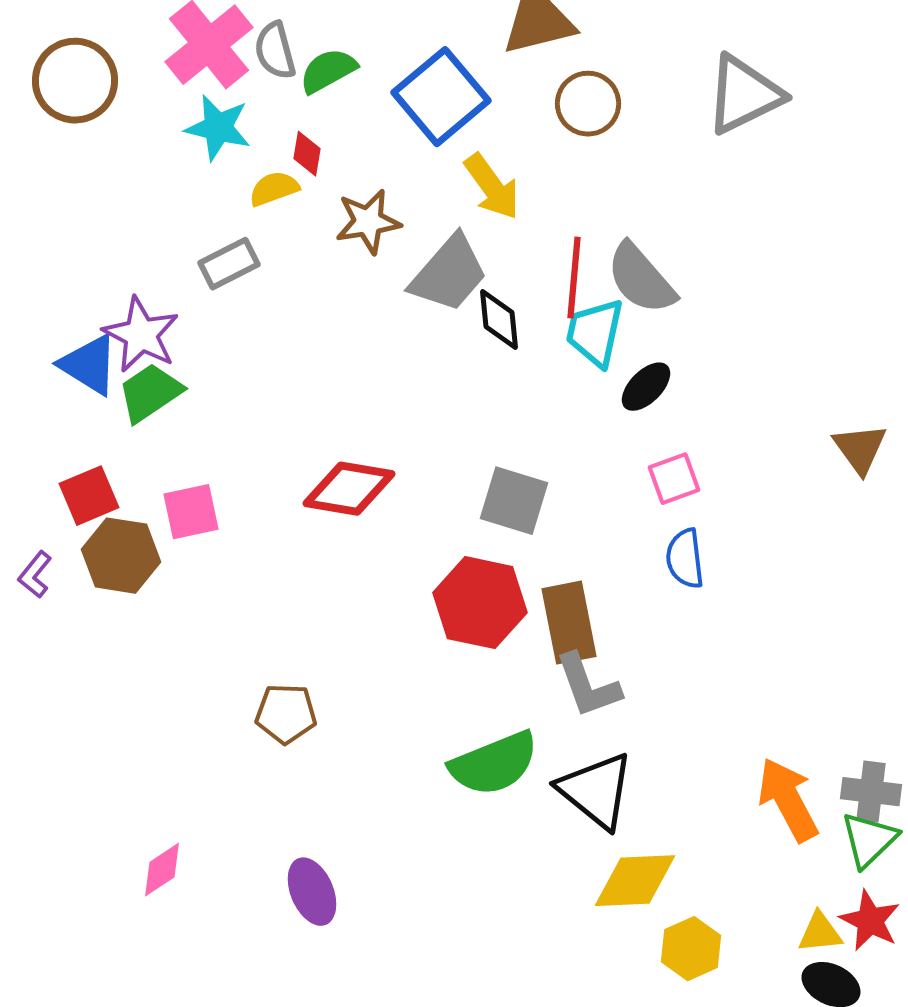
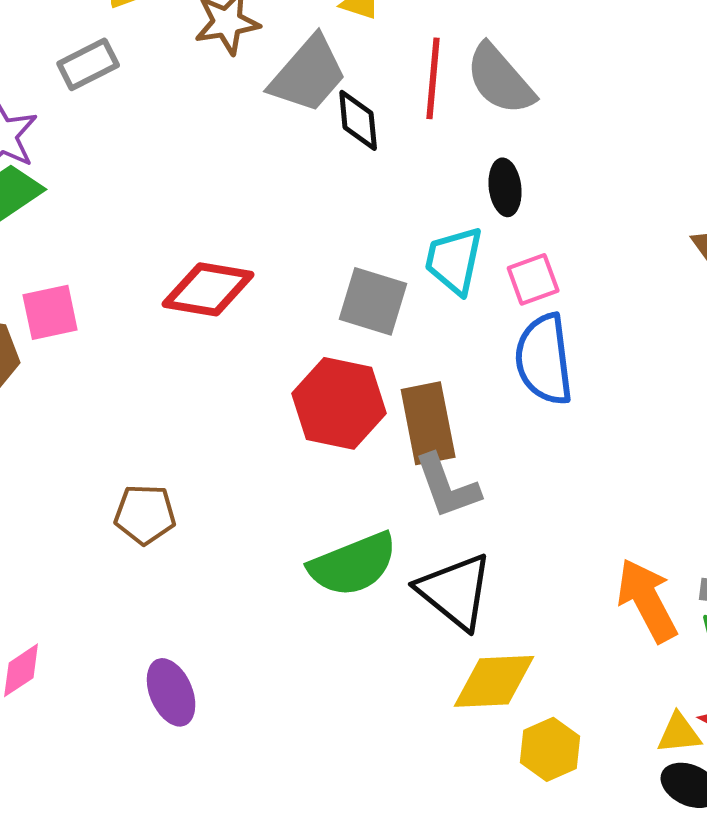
cyan trapezoid: (595, 333) -> (454, 260), moved
black ellipse: (646, 387) -> (505, 187), turned -52
blue semicircle: (685, 559) -> (544, 359), size x1.5

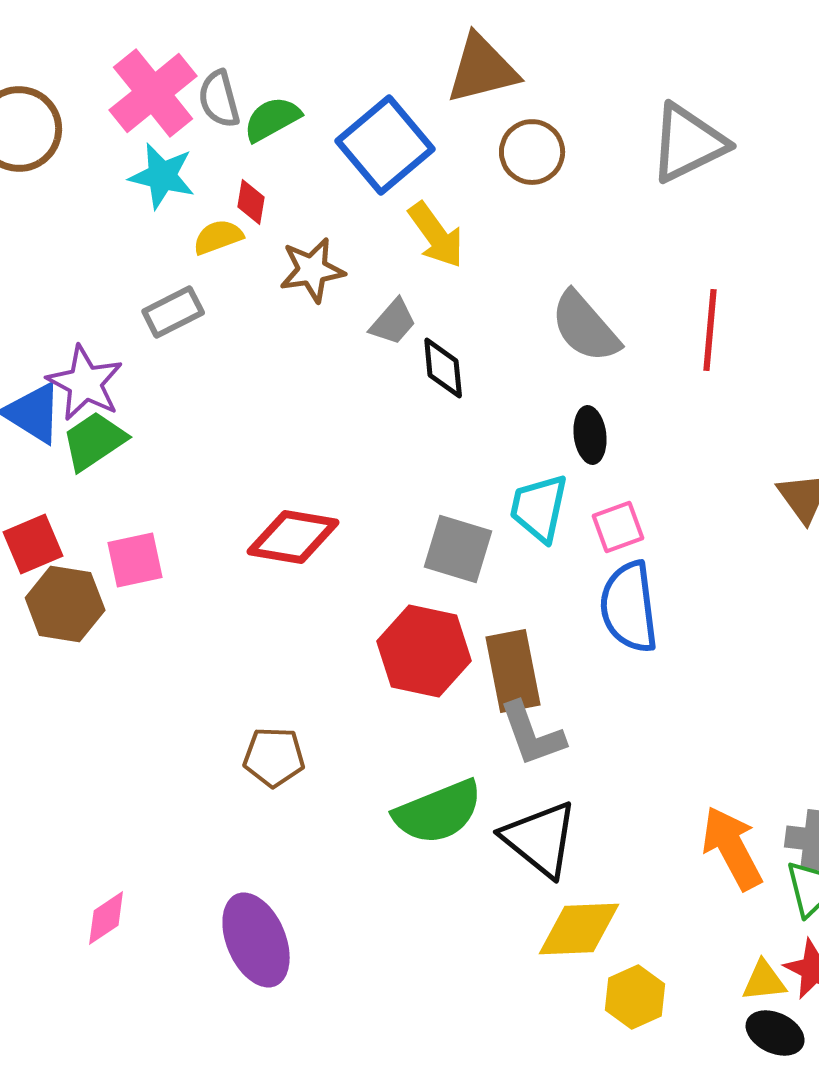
gray trapezoid: (308, 74) -> (393, 322), size x0.6
red line: (433, 78) -> (710, 330), moved
brown pentagon: (145, 514) -> (274, 757), moved
purple ellipse: (171, 692) -> (256, 940), size x1.4

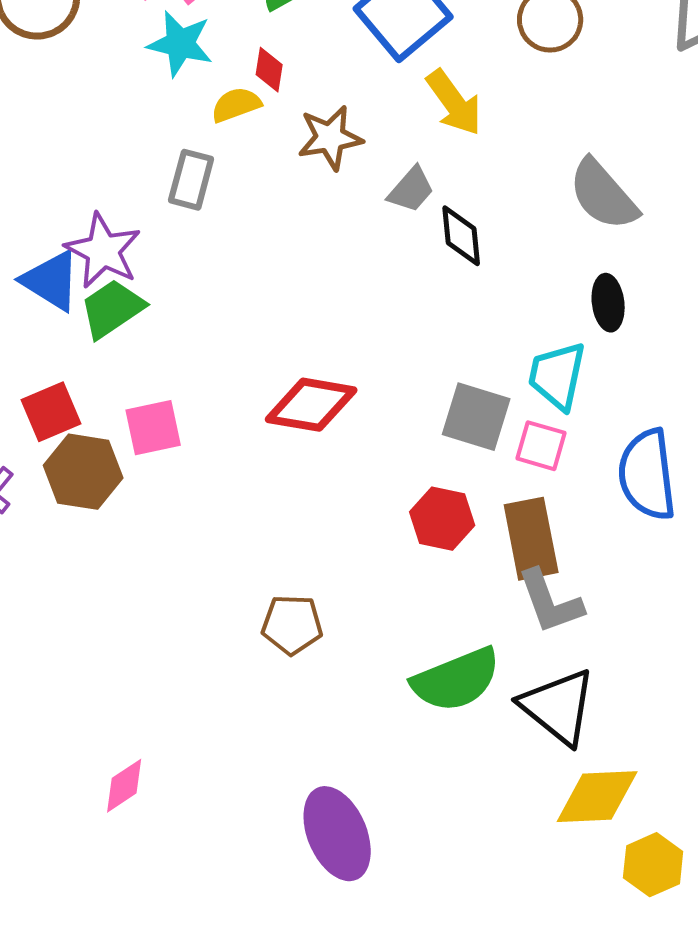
gray rectangle: (173, 312) -> (191, 180), turned -48
pink square: (618, 527) -> (541, 446), moved, turned 36
red hexagon: (424, 651) -> (442, 519), size x0.7
purple ellipse: (256, 940) -> (337, 834), moved

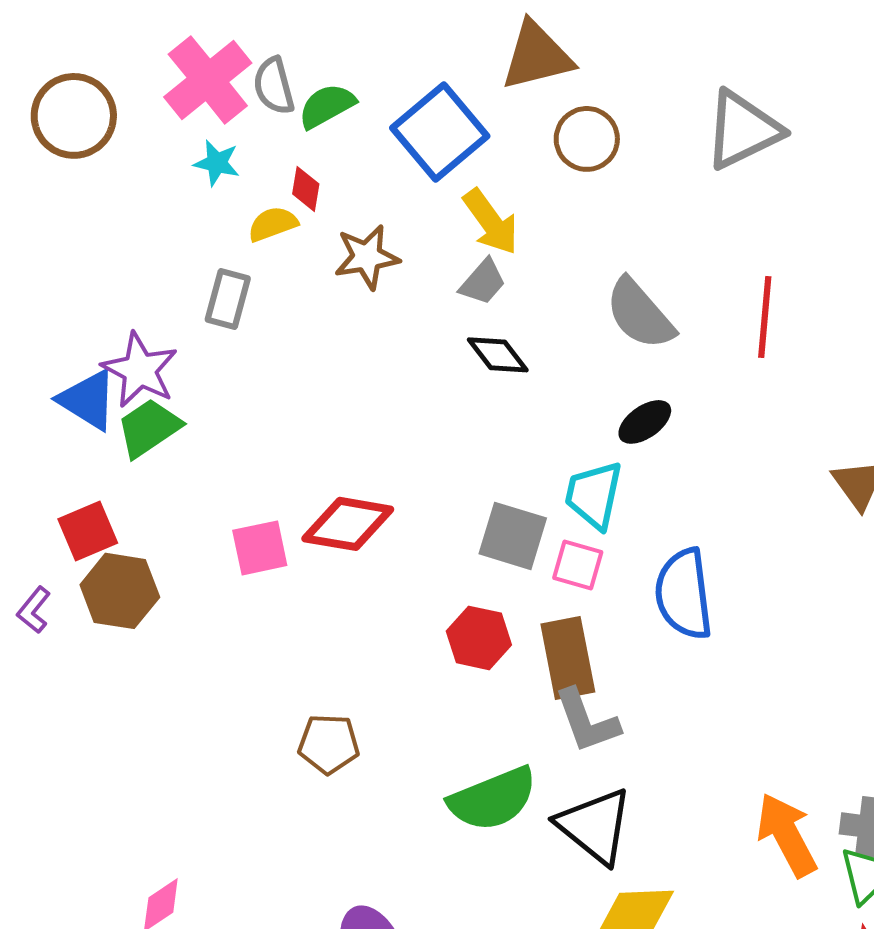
cyan star: (180, 44) -> (217, 163), size x0.7
gray trapezoid: (411, 190) -> (483, 282), moved
black diamond: (461, 236) -> (498, 355), turned -32
black ellipse: (608, 303) -> (645, 422), turned 62
pink square: (153, 428) -> (260, 548), moved

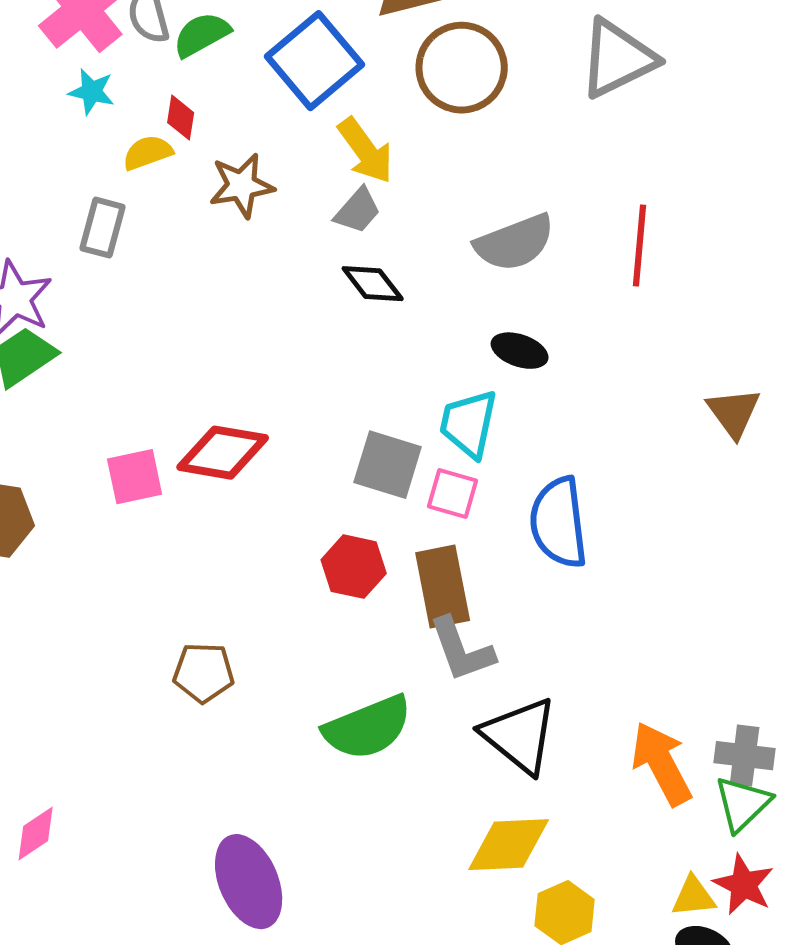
brown circle: (587, 139) -> (462, 68), size x1.4
gray semicircle: (640, 314) -> (515, 243), turned -70
black ellipse: (645, 422) -> (520, 351), turned 54
black triangle: (595, 826) -> (520, 736), moved

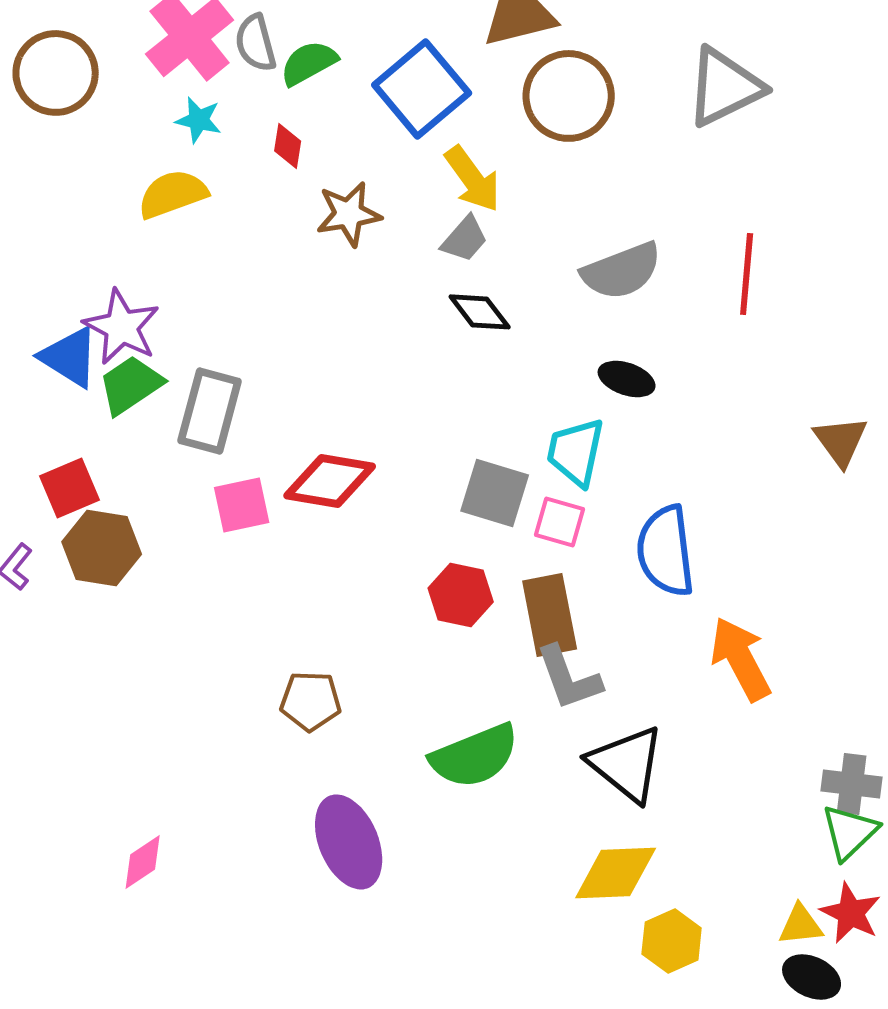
yellow semicircle: (148, 153) -> (173, 194), moved, size x1.4
gray rectangle: (103, 228) -> (210, 411), moved, size x1.4
orange arrow: (662, 764) -> (741, 659), moved
purple ellipse: (249, 882) -> (349, 842), moved

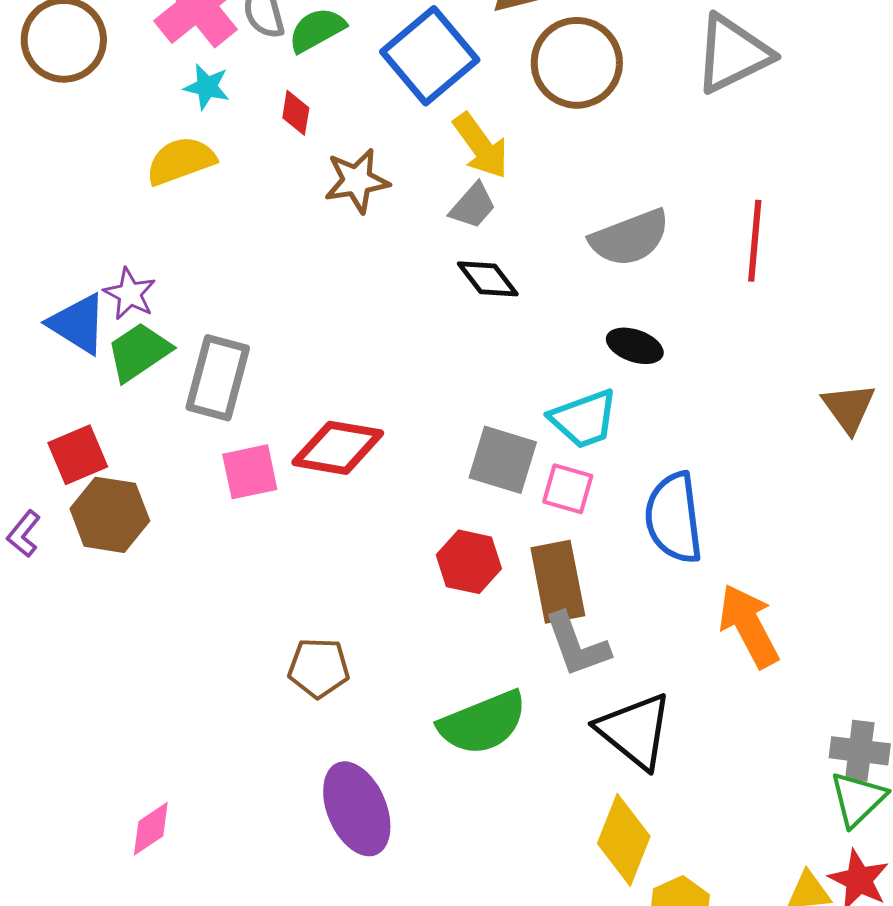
purple star: (122, 327) -> (130, 294), size x0.7
cyan trapezoid: (576, 452) -> (584, 419), turned -122
yellow diamond: (616, 873) -> (624, 840), turned -66

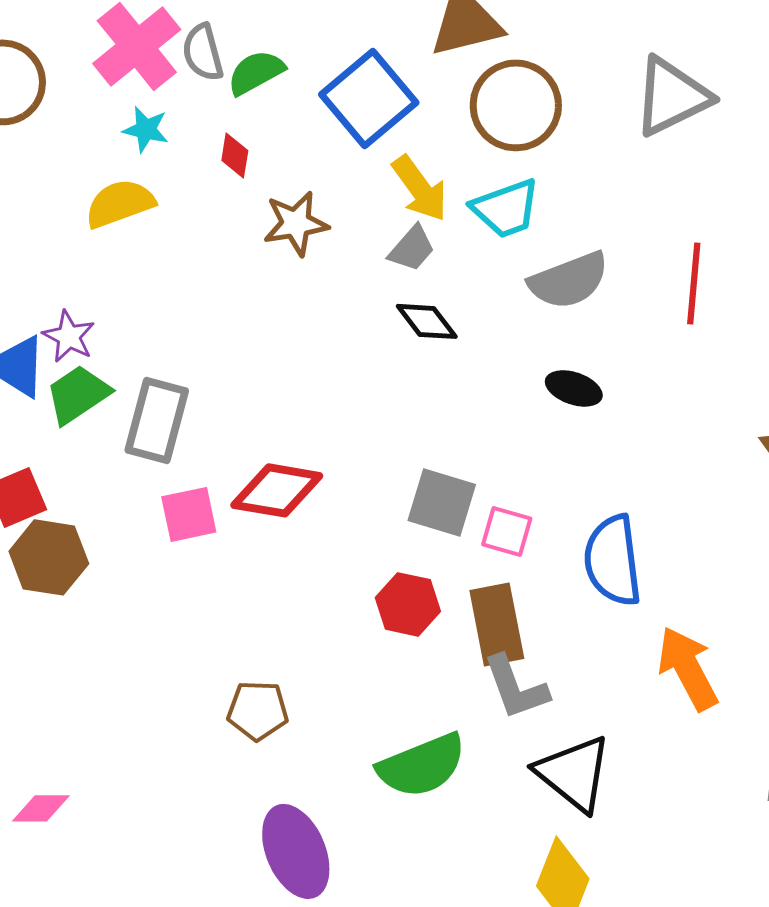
cyan trapezoid: (584, 419) -> (506, 208), moved
pink diamond: (151, 829) -> (41, 808), moved, turned 34

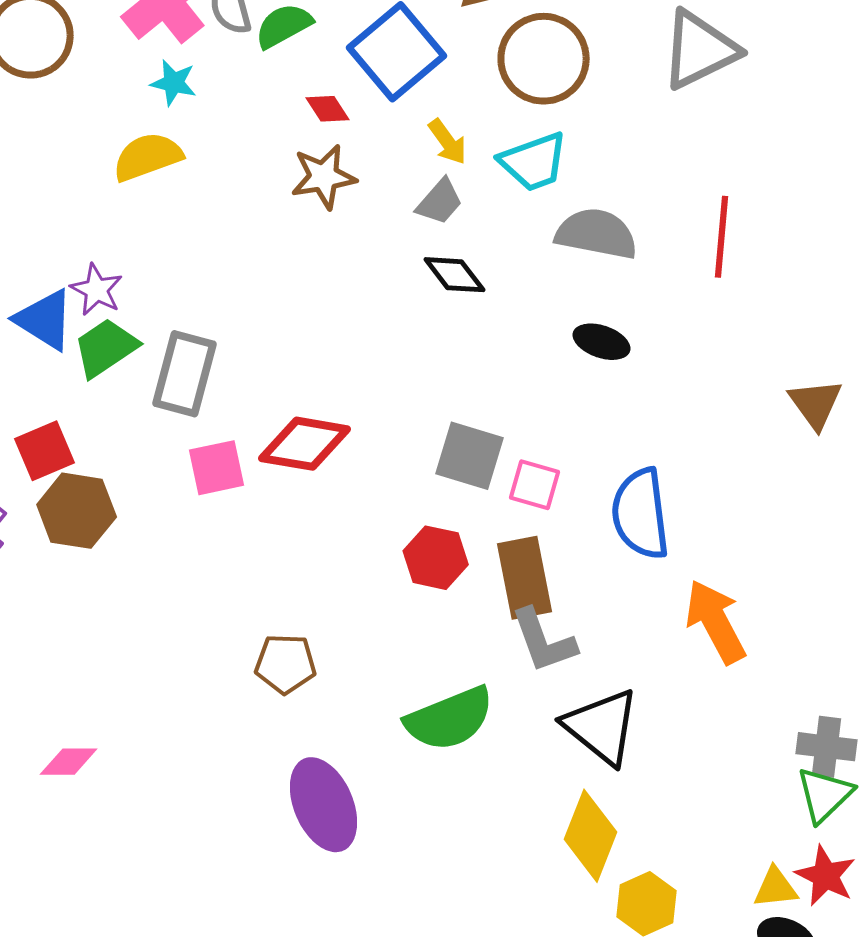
red diamond: (235, 155) -> (328, 109), moved, turned -42
yellow arrow: (420, 188) -> (448, 142), size x0.7
gray semicircle: (569, 280) -> (597, 234), turned -148

